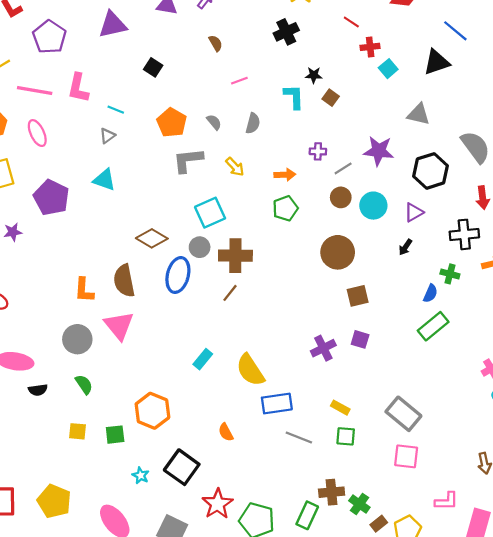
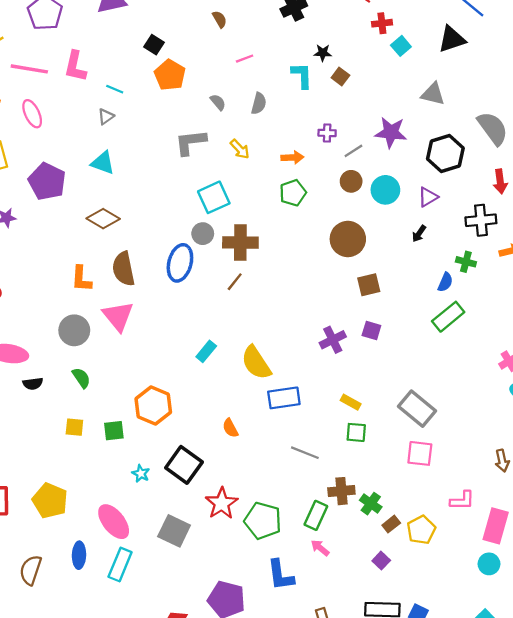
orange pentagon: (172, 123) -> (170, 75), moved
brown diamond: (152, 238) -> (103, 219), moved
gray line: (299, 437) -> (305, 453), moved

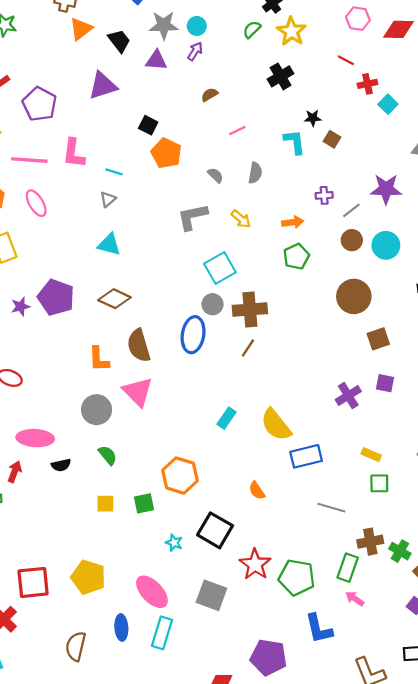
brown semicircle: (220, 19) -> (210, 95), turned -84
purple pentagon: (47, 181) -> (56, 297), moved

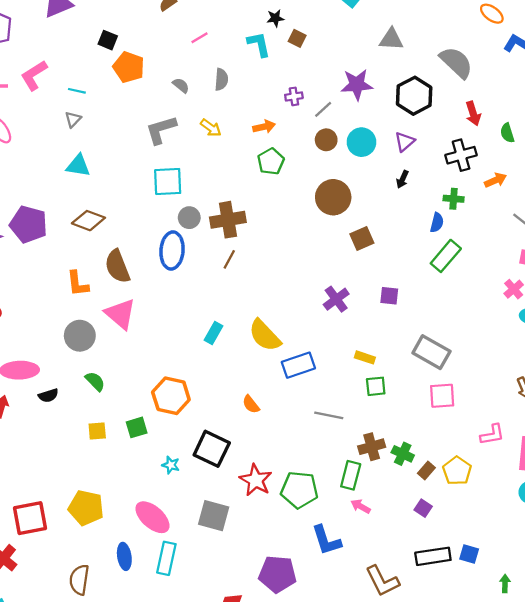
pink L-shape: (74, 153) -> (34, 75), turned 56
cyan square: (220, 268) -> (168, 182), moved, turned 32
purple square: (385, 383) -> (389, 296), moved

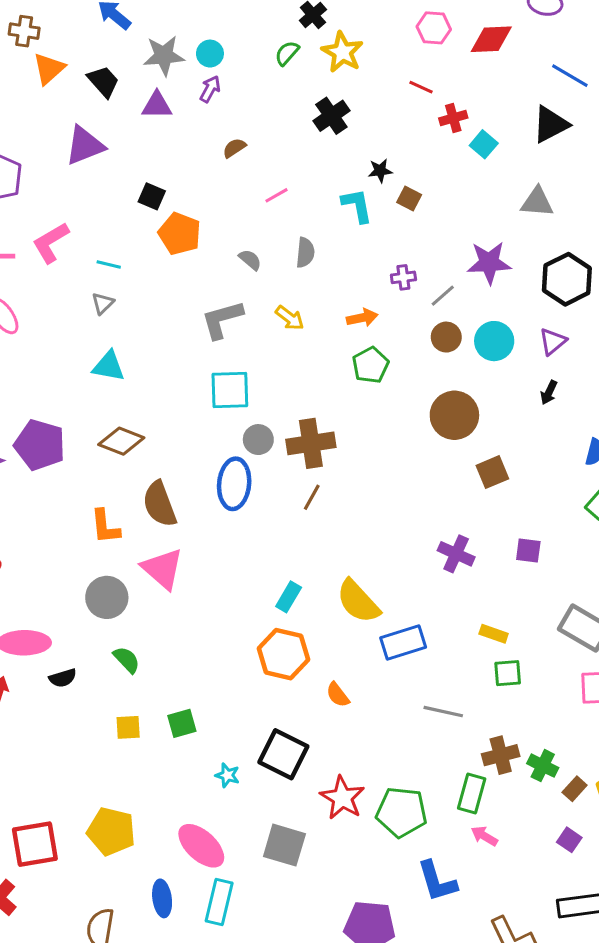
purple cross: (336, 299) -> (456, 554), turned -30
orange hexagon: (171, 396) -> (283, 654), moved

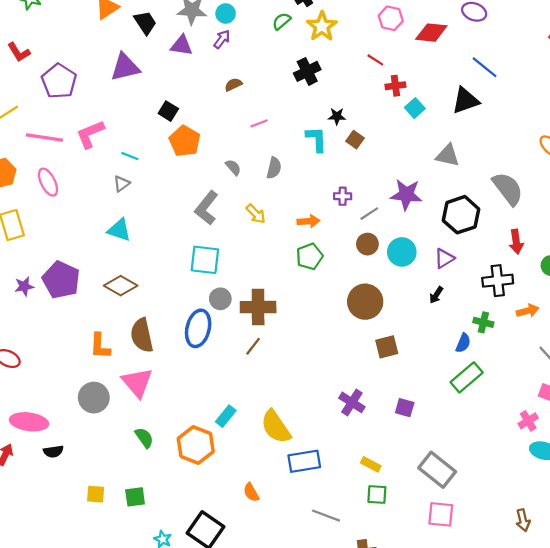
gray L-shape: (222, 319) -> (207, 208), turned -44
orange hexagon: (283, 654) -> (196, 445), moved
green semicircle: (127, 660) -> (144, 438), moved

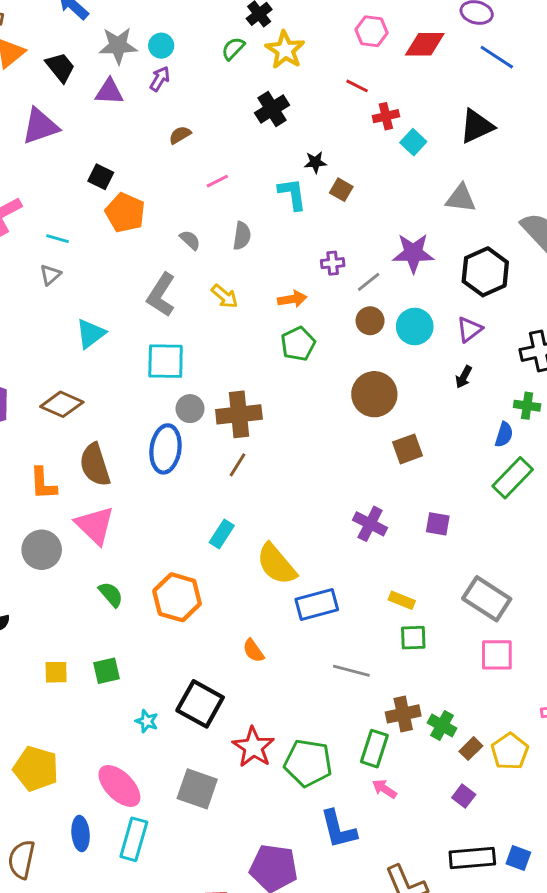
blue line: (485, 67) -> (497, 57), moved
cyan triangle: (119, 230) -> (91, 334), moved, turned -50
cyan rectangle: (226, 416) -> (222, 534), moved

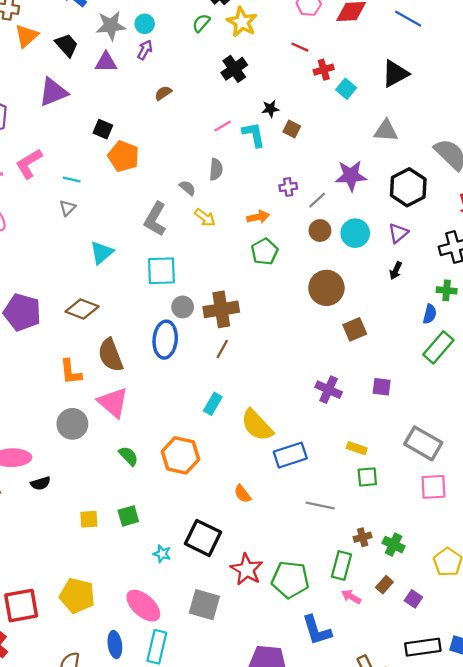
pink line: (217, 181) -> (223, 126), moved
gray semicircle: (190, 240) -> (187, 188), moved
brown cross: (403, 714) -> (363, 537), size x0.7
brown rectangle: (471, 749) -> (384, 585), moved

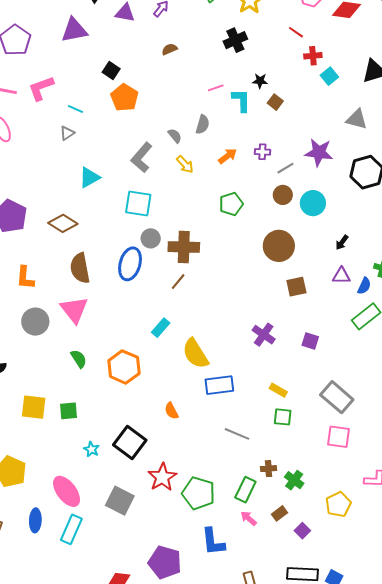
orange arrow: (258, 217) -> (228, 156), moved, turned -36
purple triangle: (398, 233) -> (341, 276), moved, turned 30
orange L-shape: (71, 372) -> (25, 278), moved
yellow square: (89, 519) -> (34, 407), size x1.5

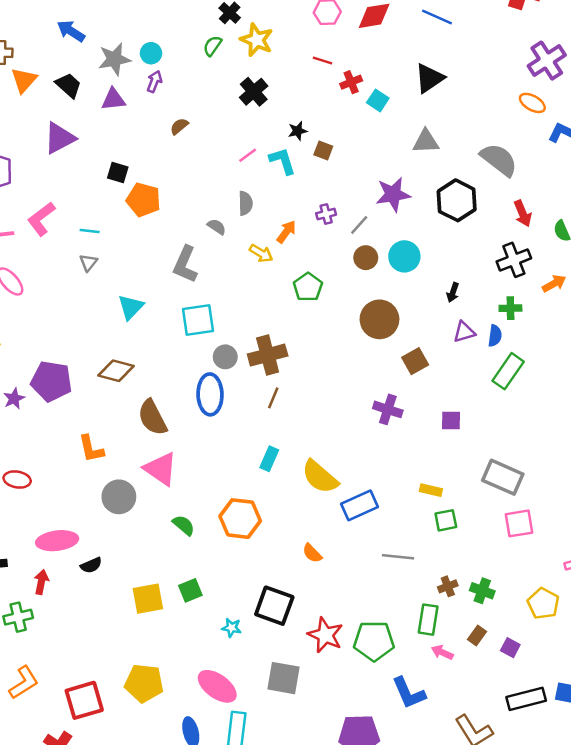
yellow arrow: (185, 164) -> (261, 253), moved
purple cross: (264, 335) -> (388, 409), moved

